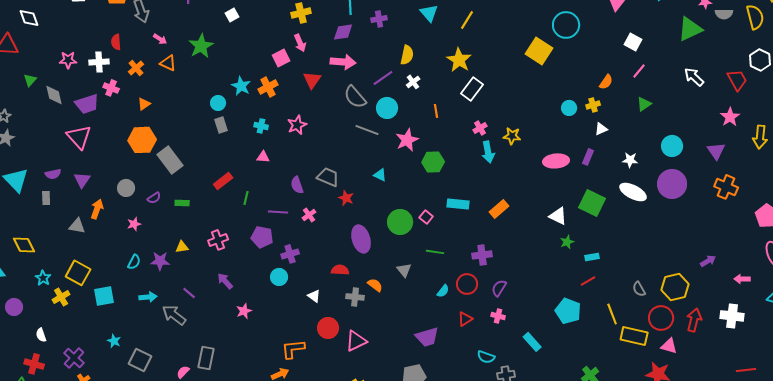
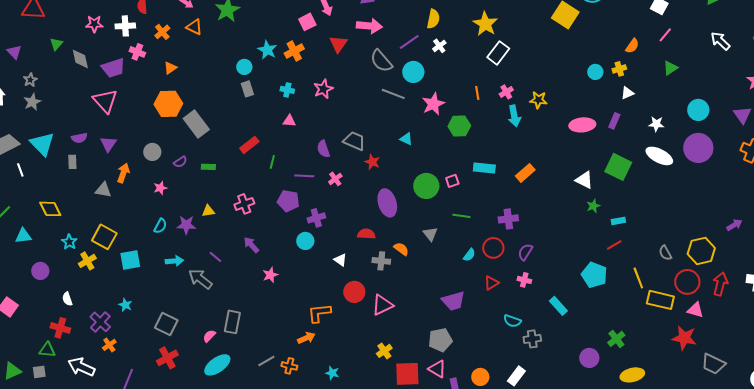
orange line: (436, 111) -> (477, 93), moved
pink square: (426, 217) -> (452, 181), turned 32
cyan star: (114, 341) -> (125, 305), moved

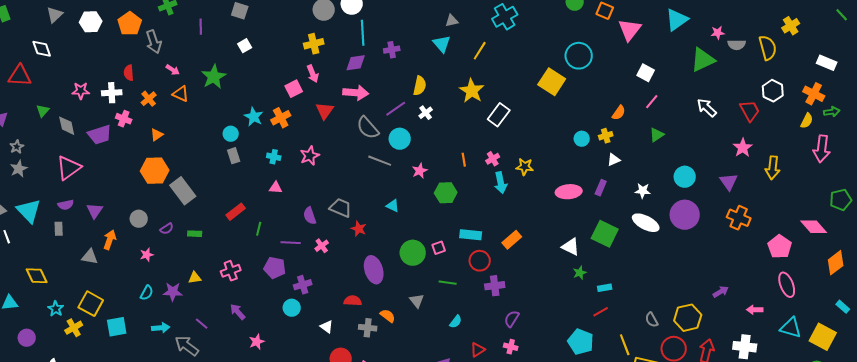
white rectangle: (498, 53) -> (499, 115), moved
pink triangle: (105, 101) -> (69, 168), moved, turned 36
pink star: (433, 104) -> (420, 171), size x0.7
red circle: (493, 248) -> (480, 261), moved

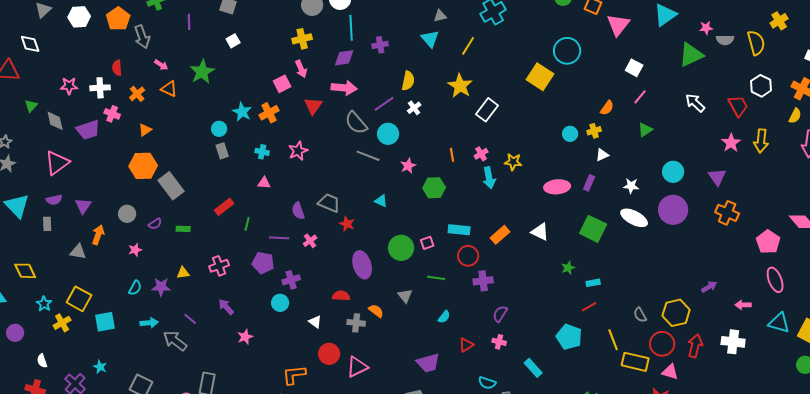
yellow arrow: (773, 168) -> (761, 141), moved
white triangle: (571, 247) -> (540, 232), moved

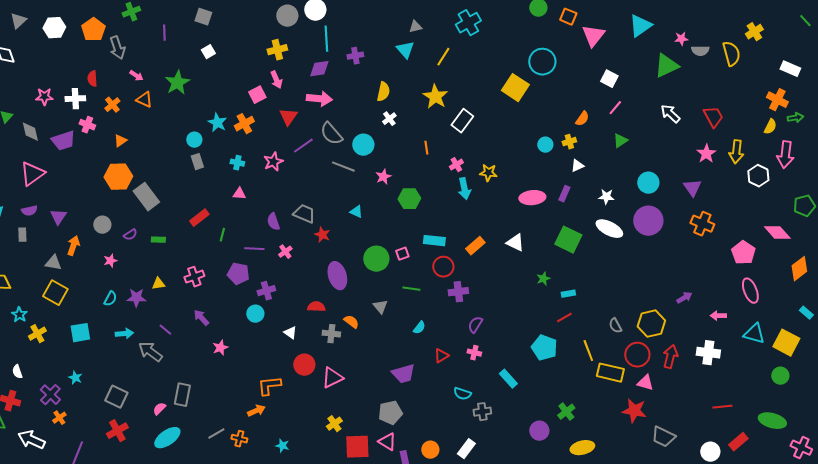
white hexagon: (761, 86) -> (758, 176), moved
purple line: (384, 104) -> (303, 146), moved
orange line: (452, 155) -> (426, 148), moved
yellow square: (79, 299) -> (55, 293), moved

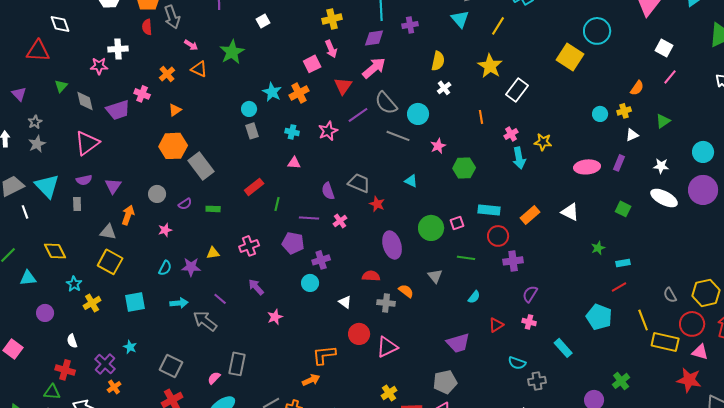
red semicircle: (92, 79) -> (147, 27), moved
white cross: (75, 99) -> (118, 49), moved
pink arrow: (319, 99) -> (374, 68), turned -45
green triangle: (620, 141) -> (663, 121), moved
green square: (568, 240) -> (623, 209), size x0.6

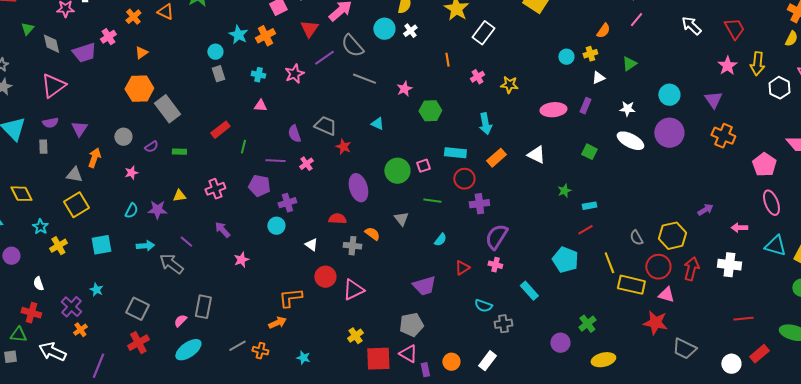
pink cross: (142, 94) -> (108, 37), turned 35
cyan circle: (418, 114) -> (384, 29), moved
cyan arrow: (519, 158) -> (485, 124), moved
yellow square: (110, 262) -> (76, 205), turned 30
purple semicircle: (530, 294) -> (496, 237), size x1.5

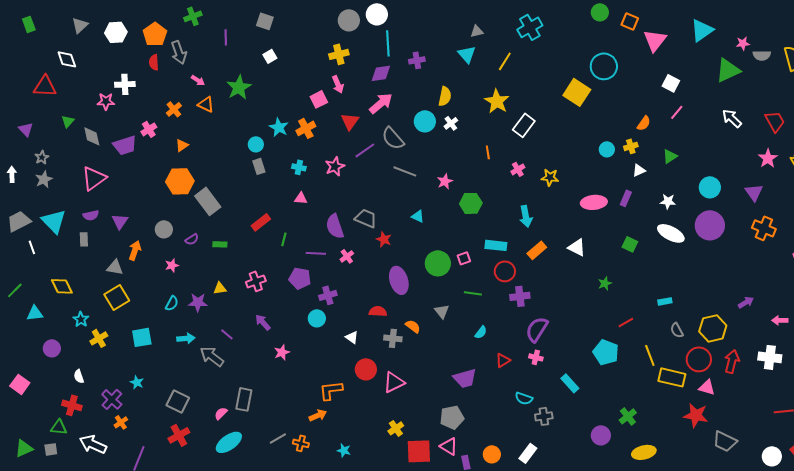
purple semicircle: (294, 134) -> (335, 226), size x1.4
cyan rectangle: (589, 206) -> (665, 301), moved

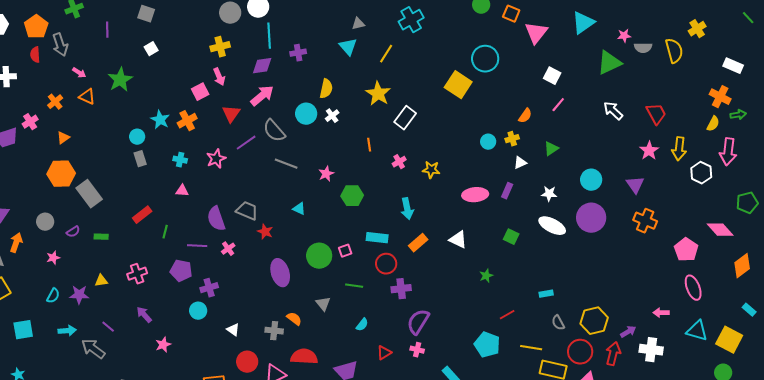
purple arrow: (746, 302) -> (628, 332), moved
red semicircle: (378, 311) -> (304, 357), moved, size x1.5
yellow line: (650, 355) -> (531, 348), turned -60

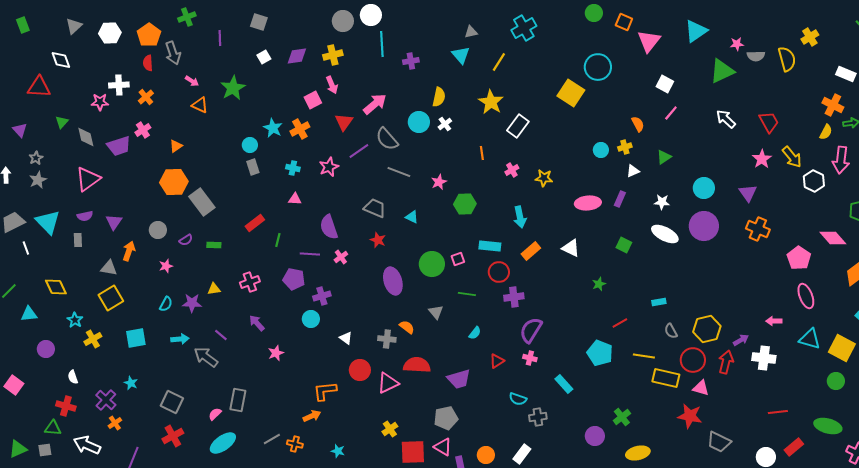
purple diamond: (262, 66) -> (297, 56), moved
orange cross: (55, 102) -> (146, 97), moved
orange semicircle: (525, 116) -> (638, 124), turned -63
yellow arrow: (679, 149) -> (792, 157), turned -45
gray trapezoid: (247, 211) -> (375, 208), moved

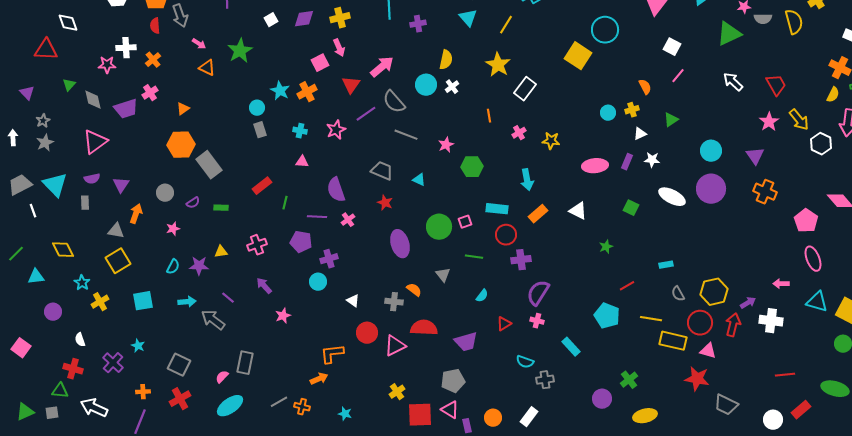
white star: (662, 202) -> (652, 160), moved
orange cross: (115, 423) -> (143, 392), moved, turned 32

